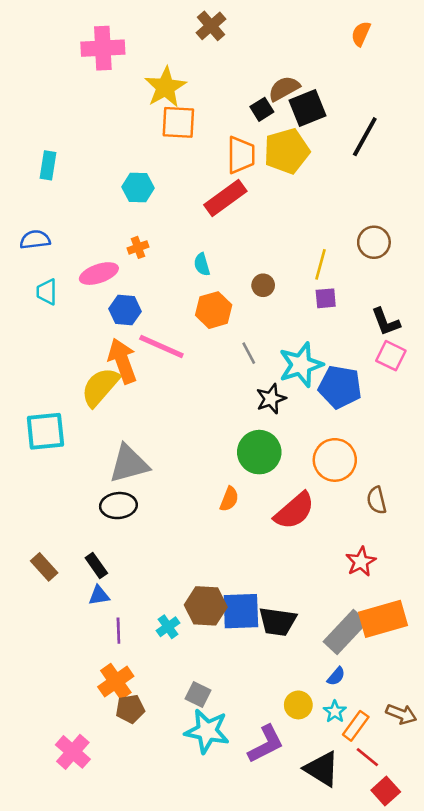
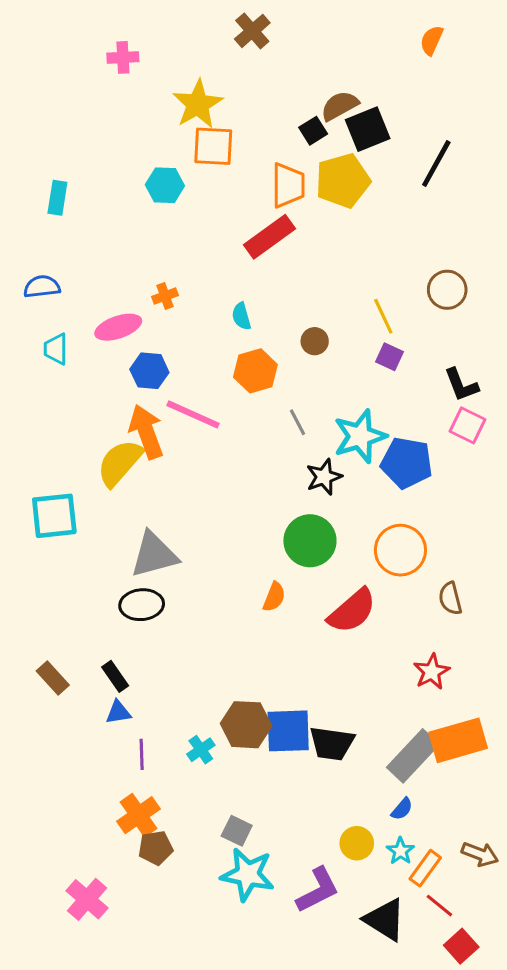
pink cross: (103, 48) -> (123, 57), size x0.6
cyan hexagon: (138, 188) -> (165, 185), moved
yellow line: (320, 264) -> (383, 316), turned -40
purple square: (326, 298) -> (390, 357), turned 30

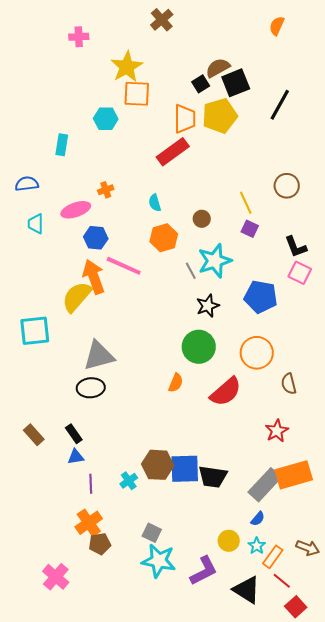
cyan rectangle: (57, 198) -> (62, 145), moved
cyan star: (360, 436) -> (215, 261), moved

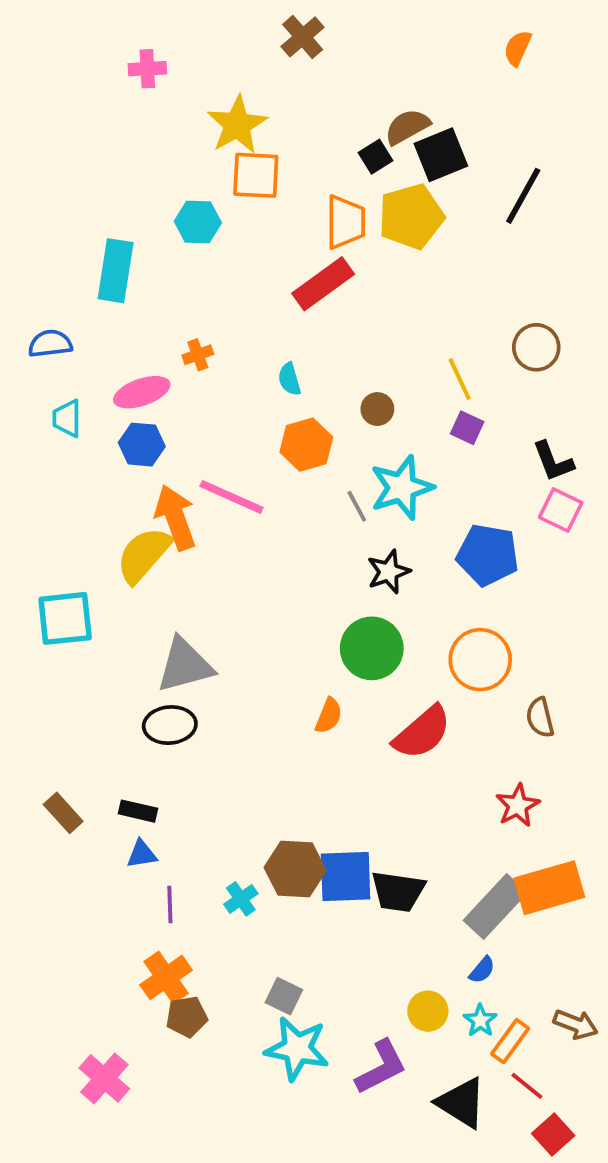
cyan rectangle: (62, 145) -> (116, 271), size x1.5
blue hexagon: (96, 238) -> (142, 445), moved
black rectangle: (74, 434) -> (138, 811), turned -42

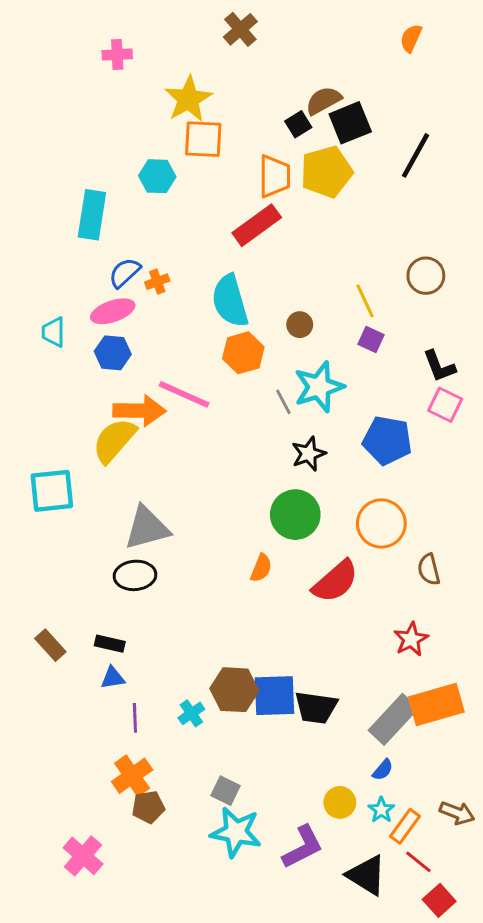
blue semicircle: (50, 344) -> (125, 273), moved, turned -36
cyan semicircle: (289, 379) -> (230, 301), size x2.0
orange arrow: (175, 517) -> (139, 411), turned 111

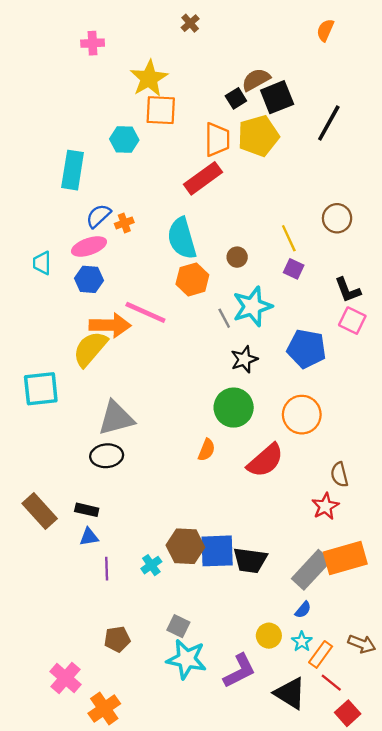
brown cross: (240, 29) -> (190, 23), size x0.7
brown semicircle: (429, 569) -> (339, 475), moved
brown rectangle: (50, 645) -> (40, 511), size x1.4
orange cross: (132, 776) -> (104, 708), moved

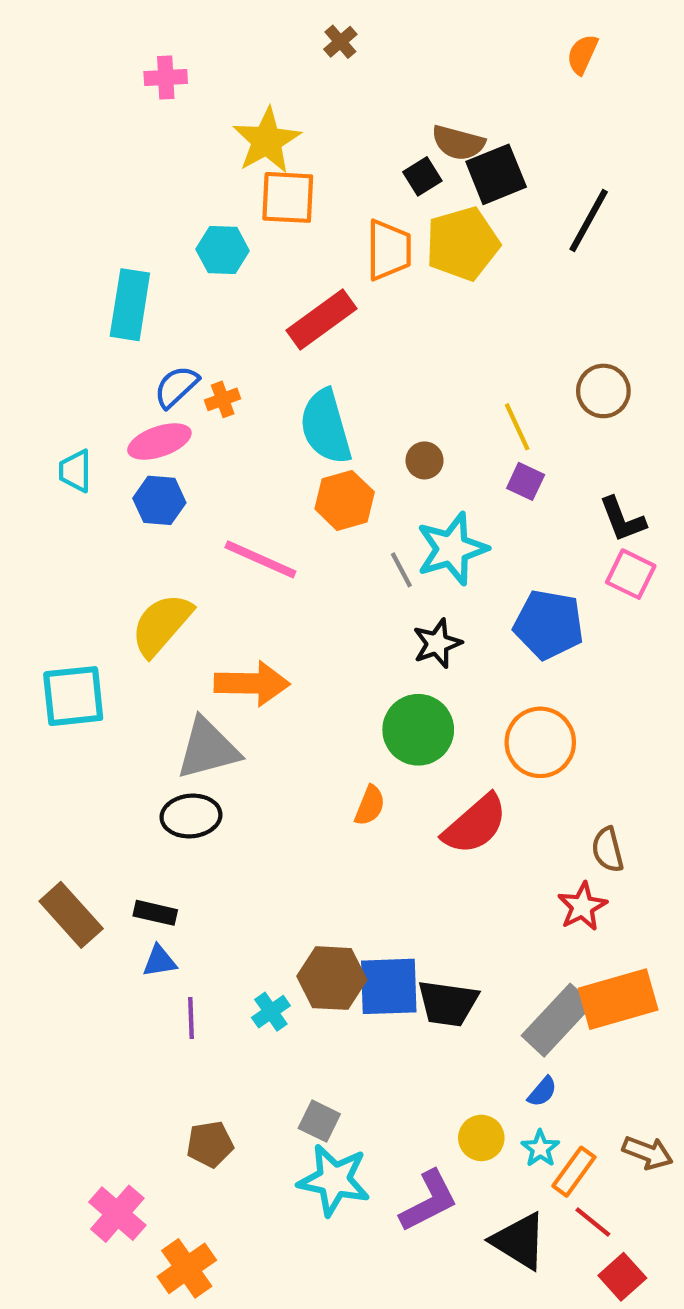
brown semicircle: (256, 80) -> (458, 143), turned -136
red rectangle: (203, 178) -> (321, 319), moved
orange arrow: (110, 325) -> (252, 683), moved

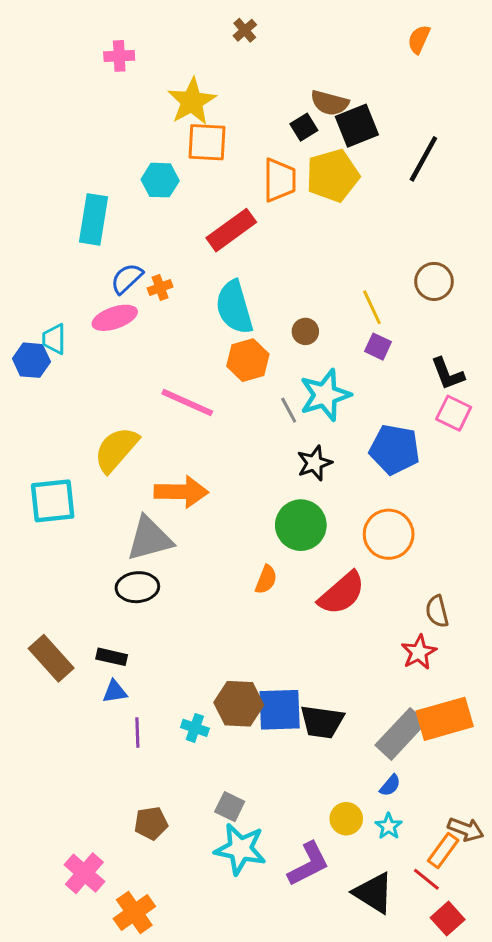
blue hexagon: (159, 500) -> (31, 360), moved
cyan cross: (271, 1012) -> (195, 728), turned -36
orange rectangle: (574, 1172) -> (443, 850), moved

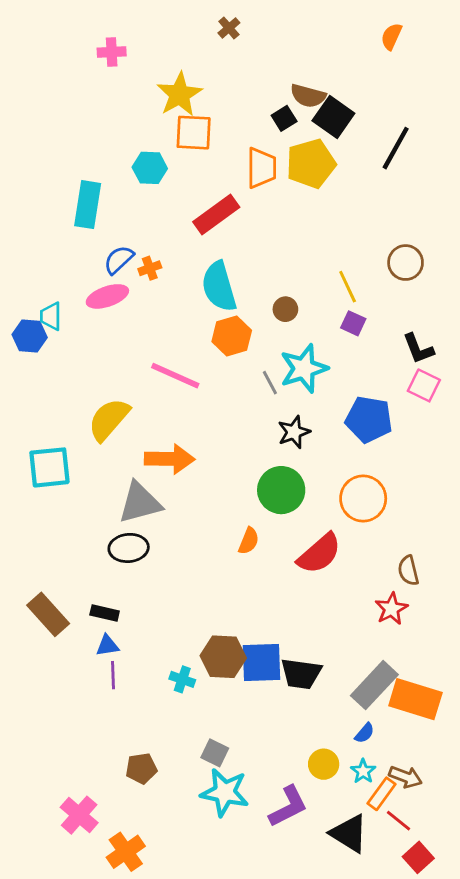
black square: (357, 126) -> (333, 117), turned -33
orange rectangle: (445, 719) -> (415, 699), moved, turned 33
purple line: (137, 732) -> (113, 675), moved
brown arrow: (466, 829) -> (406, 777), moved
orange rectangle: (443, 850) -> (382, 794), moved

